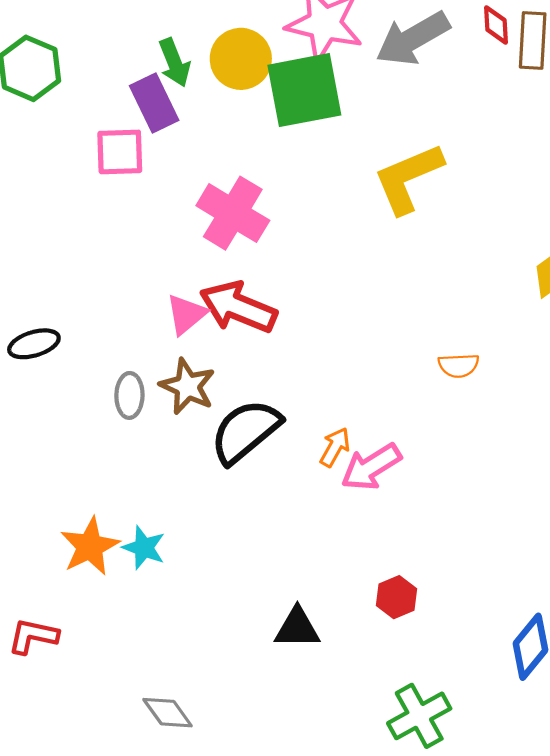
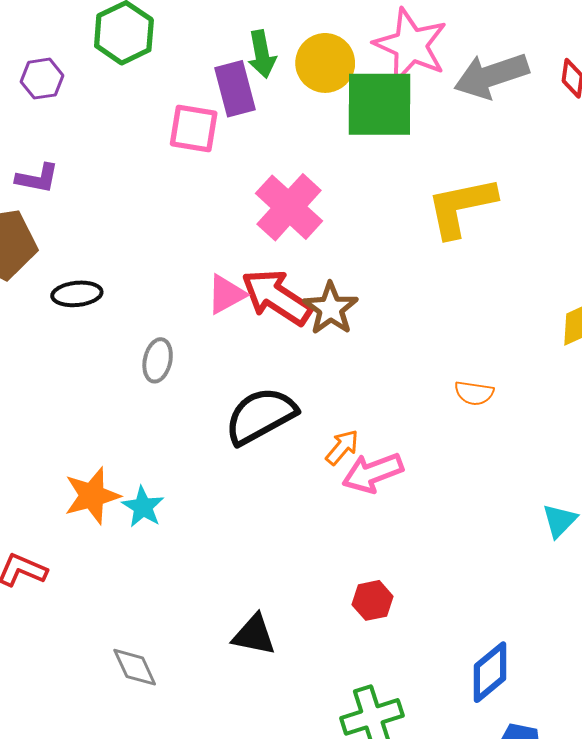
brown star: (188, 386) -> (331, 309), moved
black triangle: (297, 628) -> (254, 635), moved

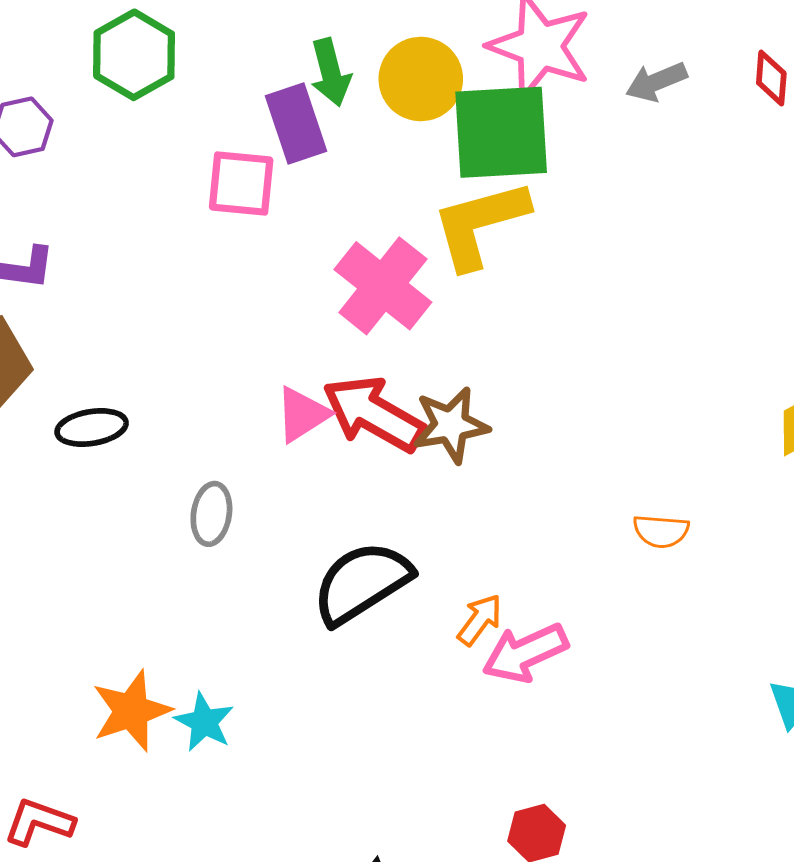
gray arrow: (491, 76) -> (656, 82), size x0.6
yellow L-shape: (461, 207) -> (480, 224), moved
brown star: (331, 309) -> (451, 425), turned 30

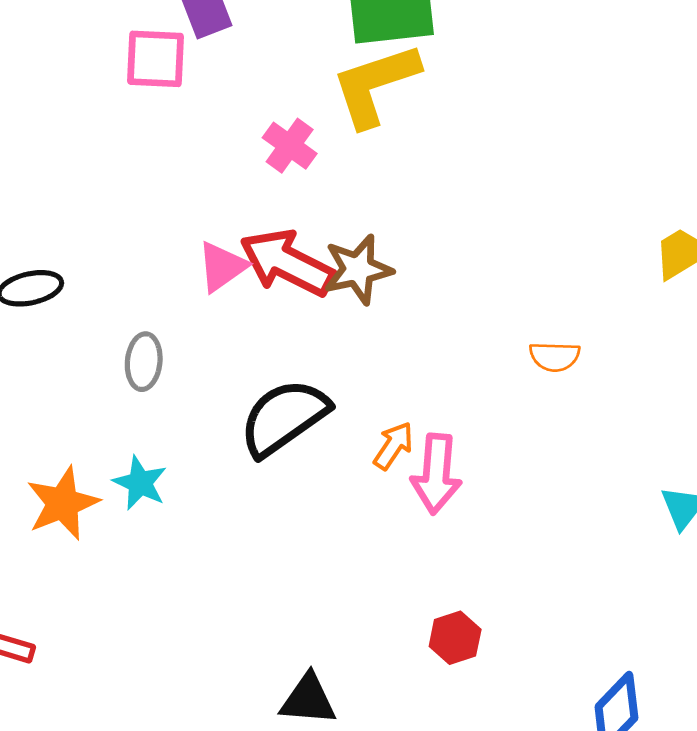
pink cross: (383, 286) -> (290, 146), size x0.6
pink arrow: (525, 653) -> (436, 474), turned -58
orange star: (131, 711) -> (63, 503), moved
cyan star: (204, 722) -> (140, 483), moved

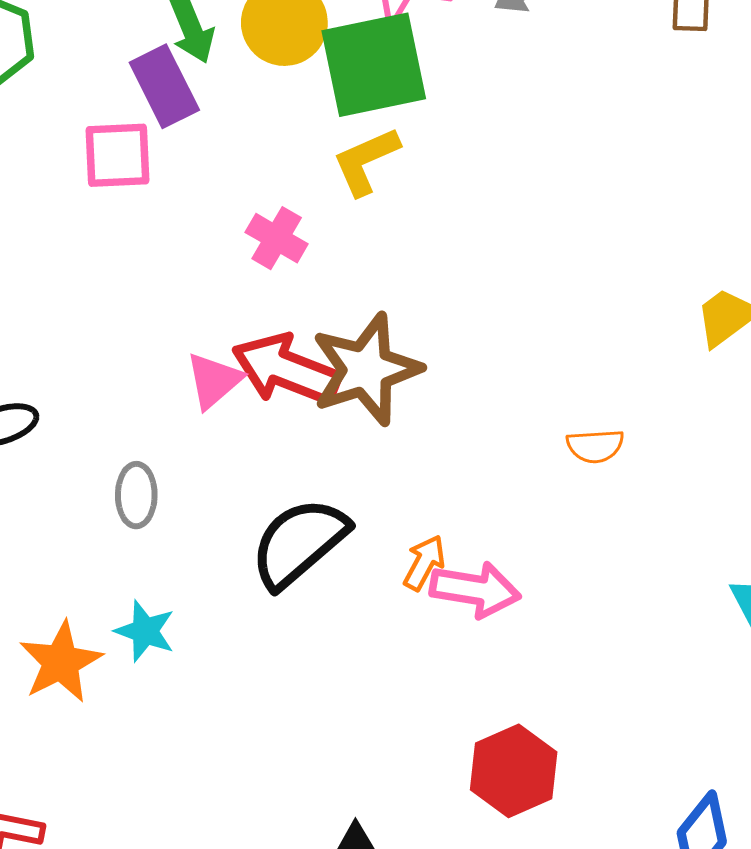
yellow L-shape: (375, 85) -> (366, 161), size x0.7
brown star: (358, 269) -> (366, 369), size x1.4
pink arrow: (436, 474) -> (475, 590), turned -80
red hexagon: (455, 638) -> (514, 771), size x1.5

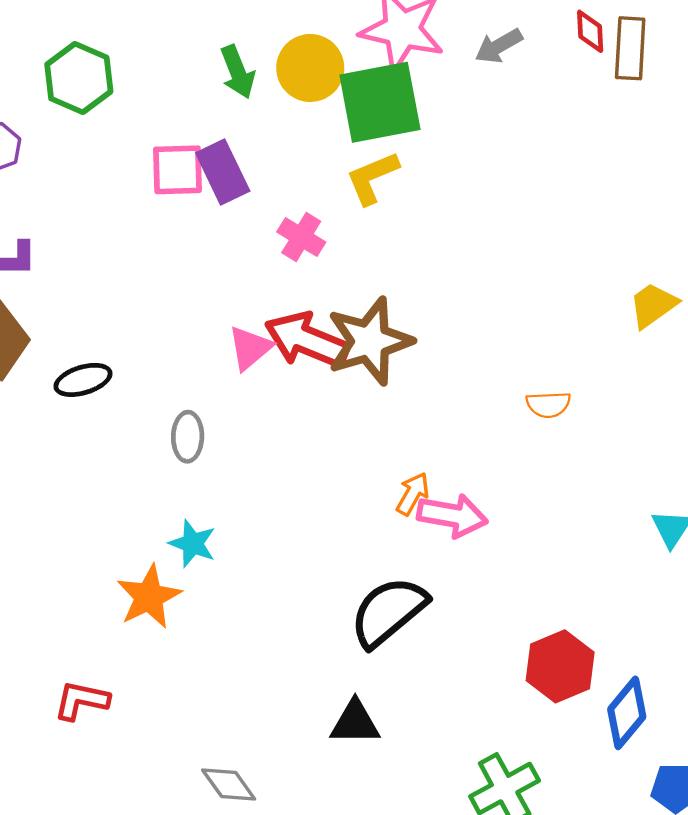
purple rectangle: (164, 86) -> (223, 172), moved
black semicircle: (299, 543) -> (388, 612), moved
orange star: (61, 662) -> (149, 597), moved
red hexagon: (514, 771) -> (560, 666), moved

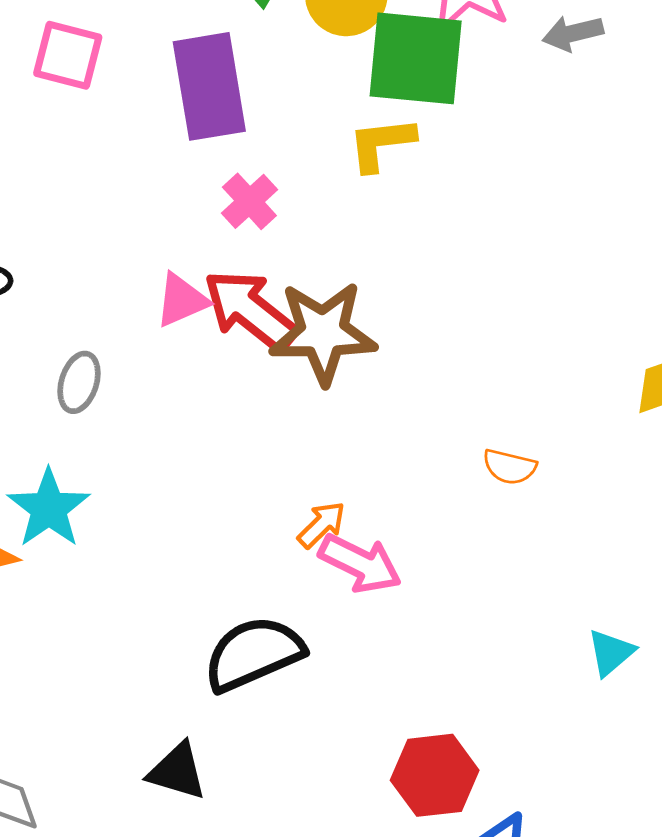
pink square: (177, 170) -> (68, 55), moved
purple rectangle: (223, 172) -> (209, 86), size x1.4
pink cross: (301, 237) -> (249, 201), moved
cyan star: (193, 544) -> (49, 508), size x1.4

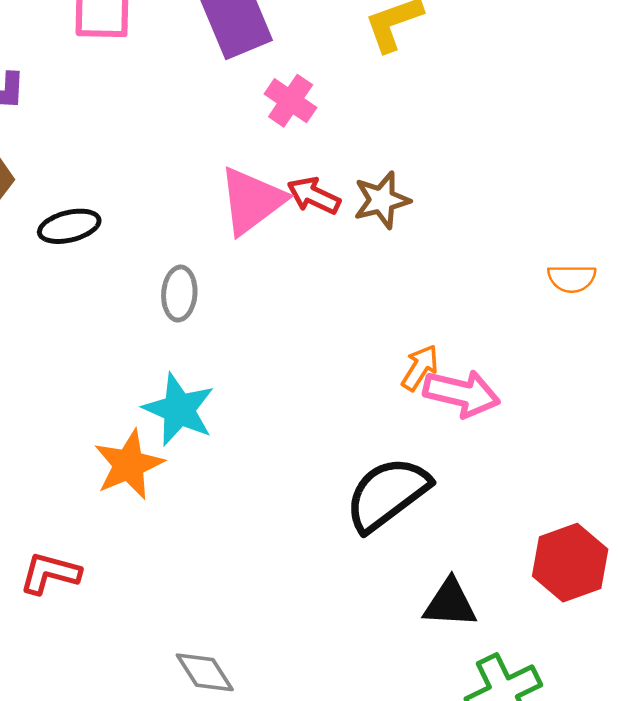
pink triangle: (182, 300) -> (252, 201), size x1.4
red arrow: (250, 310) -> (314, 196), size x0.6
brown star: (323, 333) -> (382, 200), size x0.6
black triangle: (177, 771) -> (450, 603), moved

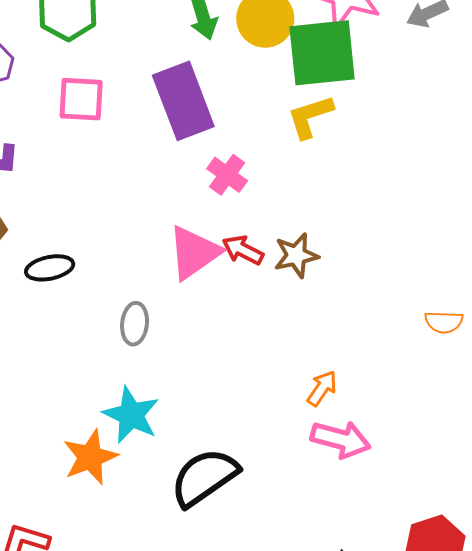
pink arrow: (462, 393) -> (341, 439), moved
black semicircle: (387, 494) -> (204, 477), moved

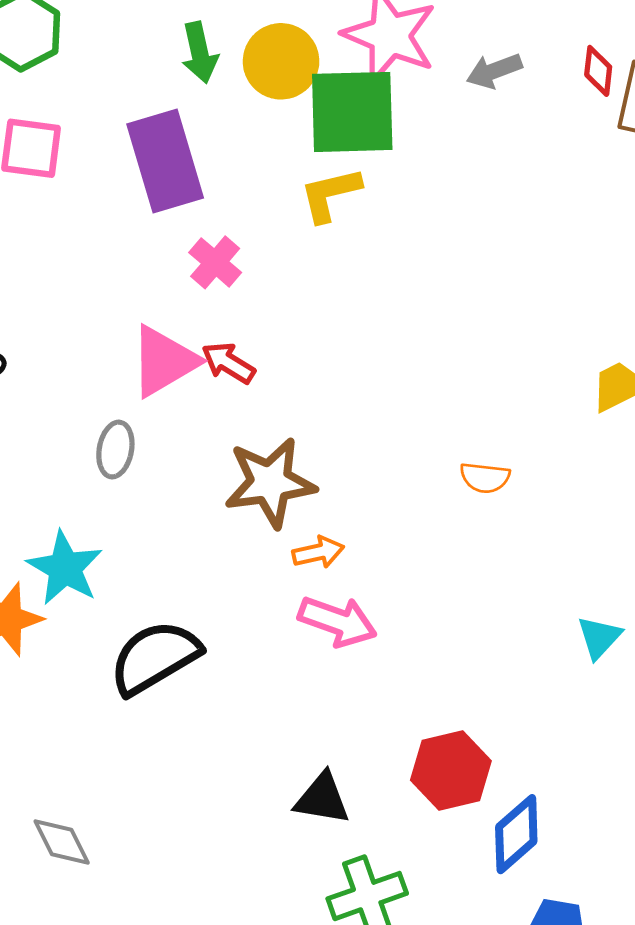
brown star: (296, 255) -> (270, 483), moved, size x1.5
gray ellipse: (135, 324) -> (115, 450), moved
orange arrow: (322, 388) -> (318, 552), turned 39

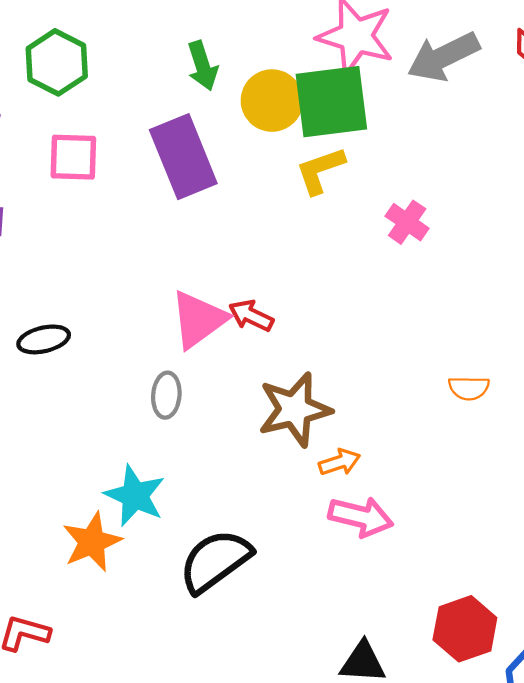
yellow circle: (281, 61) -> (272, 101), moved
gray arrow: (494, 71) -> (443, 57), size x1.6
pink cross: (215, 262) -> (407, 222), moved

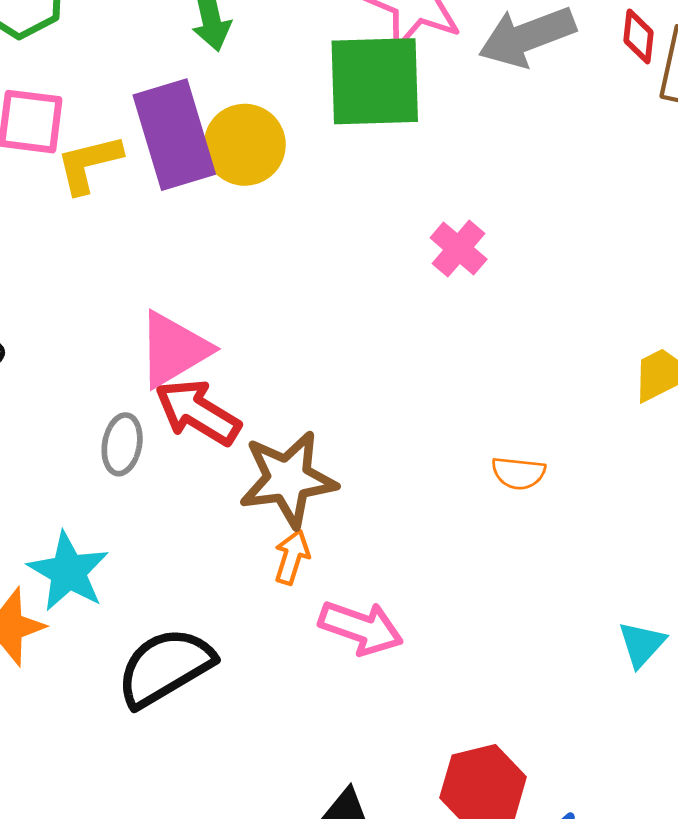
yellow circle: (272, 101) -> (245, 145), moved
yellow L-shape: (320, 170) -> (89, 164), moved
red arrow: (251, 316) -> (198, 412), moved, size x1.5
orange arrow: (339, 462) -> (292, 557), moved, turned -60

